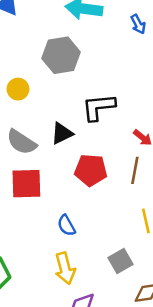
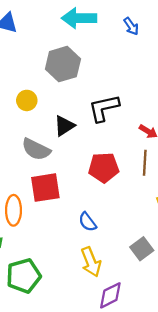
black triangle: (62, 133) -> (64, 126), moved

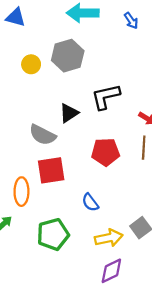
yellow circle: (27, 100) -> (31, 64), moved
yellow arrow: (91, 262) -> (109, 238), moved, turned -80
green pentagon: (24, 276) -> (53, 234), moved

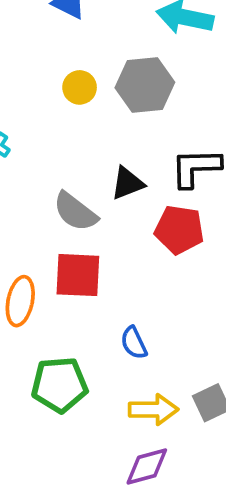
red pentagon: (105, 152) -> (179, 230), moved

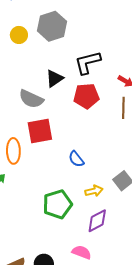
green pentagon: (59, 385) -> (57, 204), moved
yellow arrow: (153, 410) -> (94, 191), size x0.7

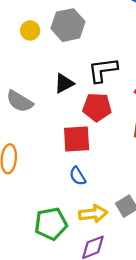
gray semicircle: (31, 99) -> (20, 101), moved
red square: (40, 131) -> (77, 139), moved
yellow arrow: (94, 191) -> (93, 214), size x1.4

